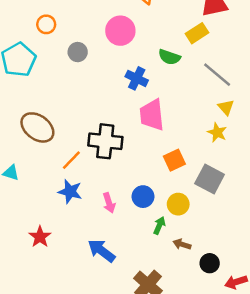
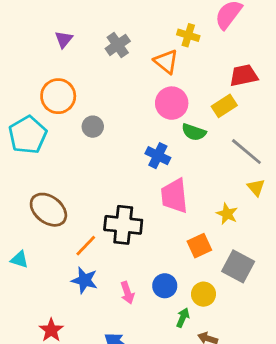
orange circle: (46, 24) -> (58, 96), size x1.6
pink circle: (120, 31) -> (172, 103), moved
yellow star: (217, 132) -> (227, 214), moved

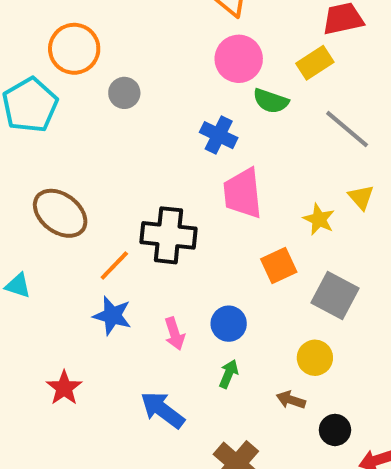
yellow triangle: (256, 188) -> (361, 197), moved
yellow circle: (204, 294) -> (315, 358), moved
green arrow: (183, 318) -> (229, 374), moved

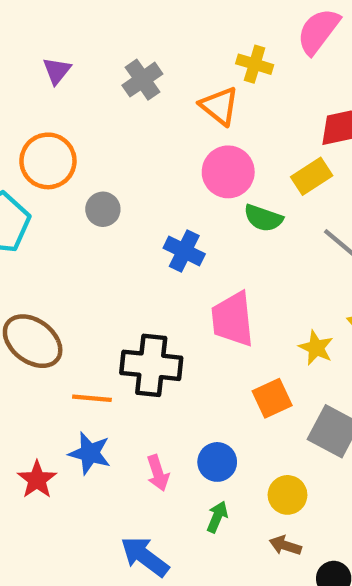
blue cross: (219, 135) -> (184, 251), moved
orange line: (114, 265) -> (92, 398), turned 51
yellow circle: (315, 358) -> (288, 495), moved
red star: (64, 388) -> (37, 480), moved

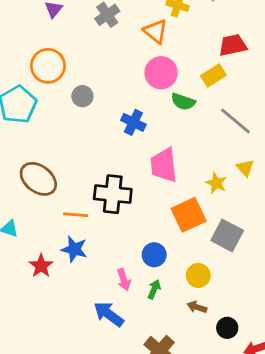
orange square: (272, 398) -> (189, 215), size x1.4
pink arrow: (158, 473) -> (124, 280), moved

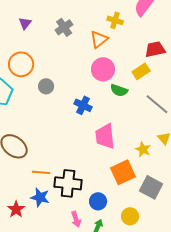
orange triangle: (156, 31) -> (99, 39), turned 42
black cross: (113, 194) -> (68, 183), moved

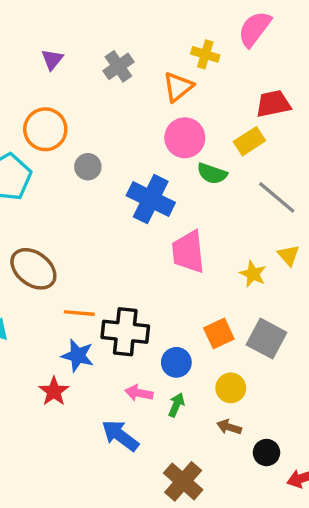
blue cross: (83, 105) -> (151, 199), size x1.5
orange square: (123, 172) -> (219, 333), moved, size x0.7
red star: (16, 209) -> (54, 391), moved
pink arrow: (76, 219) -> (139, 393), turned 119

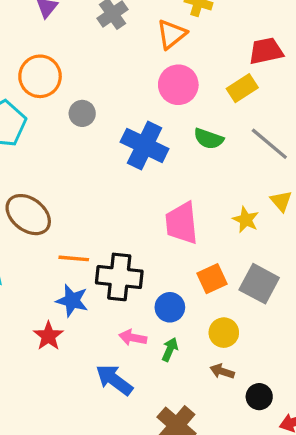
green semicircle: (212, 174) -> (209, 139), moved
pink trapezoid: (188, 252) -> (182, 223), moved

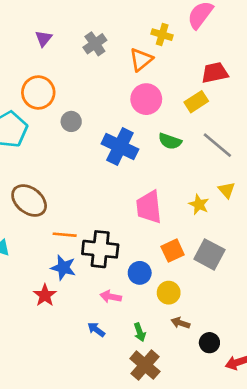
yellow circle: (224, 333) -> (169, 293), moved
green arrow: (170, 349) -> (140, 332), moved, turned 138
blue arrow: (114, 380) -> (96, 330), size x0.6

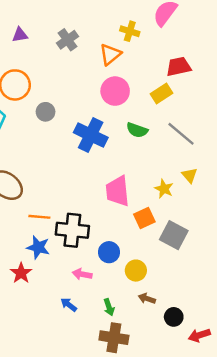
purple triangle: (44, 39) -> (20, 35), turned 42
orange square: (173, 251) -> (144, 218), moved
brown cross: (145, 365) -> (114, 338), turned -32

